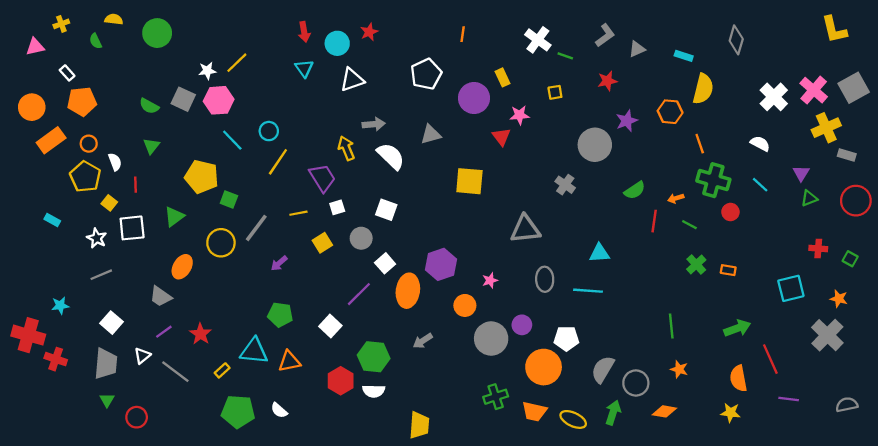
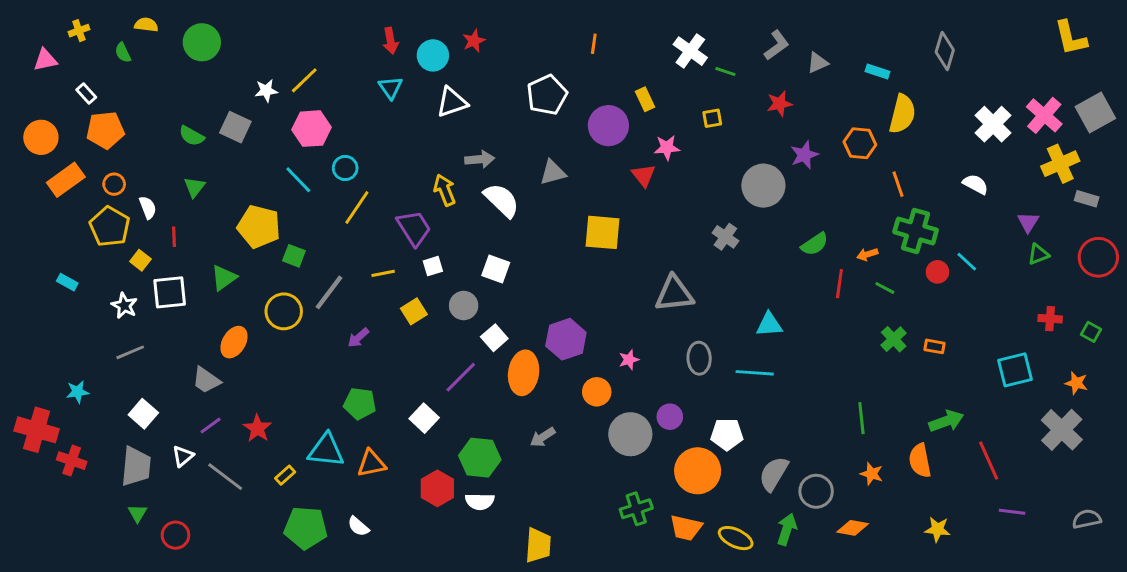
pink hexagon: (219, 100) -> (312, 129), moved
cyan line: (760, 185) -> (967, 262), moved
orange semicircle: (738, 378) -> (920, 461), moved

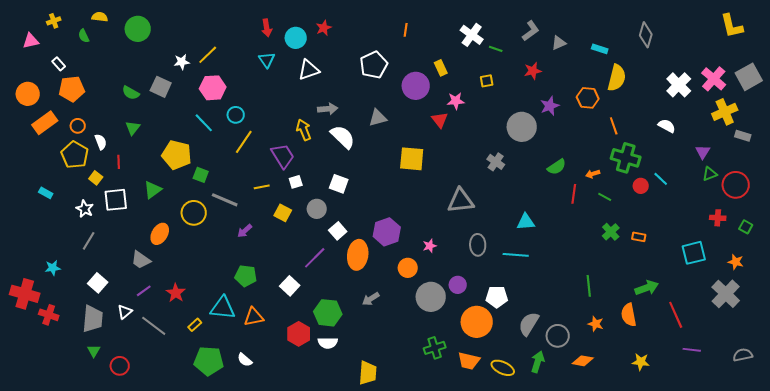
red circle: (1098, 257) -> (736, 185), moved
gray line: (329, 292) -> (225, 200), turned 76
yellow square: (414, 311) -> (283, 213), turned -30
gray line: (130, 352) -> (89, 241), turned -36

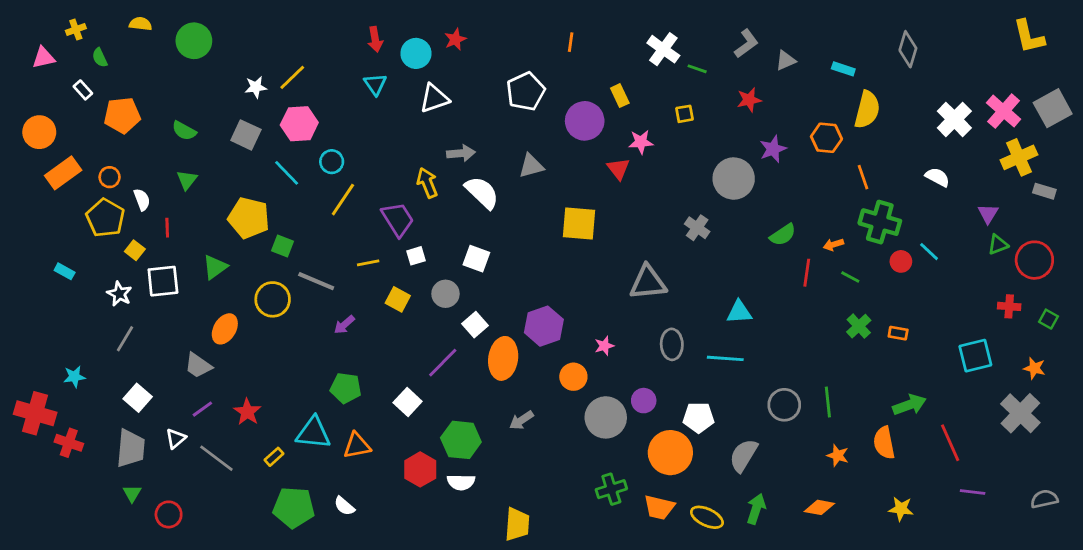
green semicircle: (84, 36) -> (100, 58), moved
gray square: (161, 87) -> (246, 135), moved
orange pentagon: (72, 89) -> (122, 115), moved
gray circle: (558, 336) -> (784, 405), moved

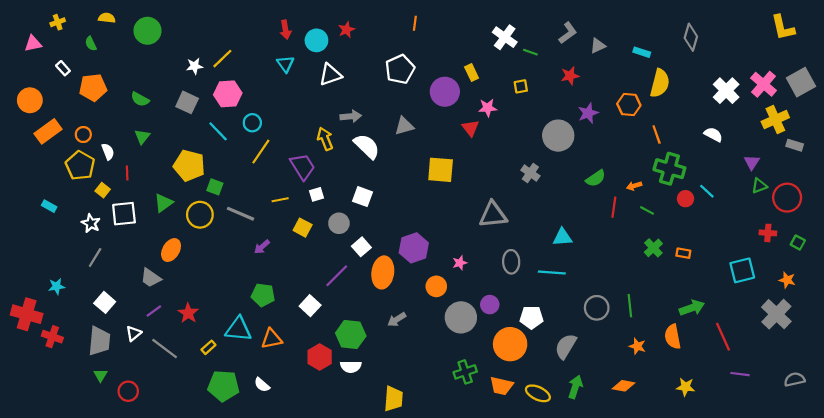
orange line: (571, 42) -> (415, 23), moved
green semicircle: (100, 58) -> (91, 44), moved
yellow circle: (273, 299) -> (200, 215), moved

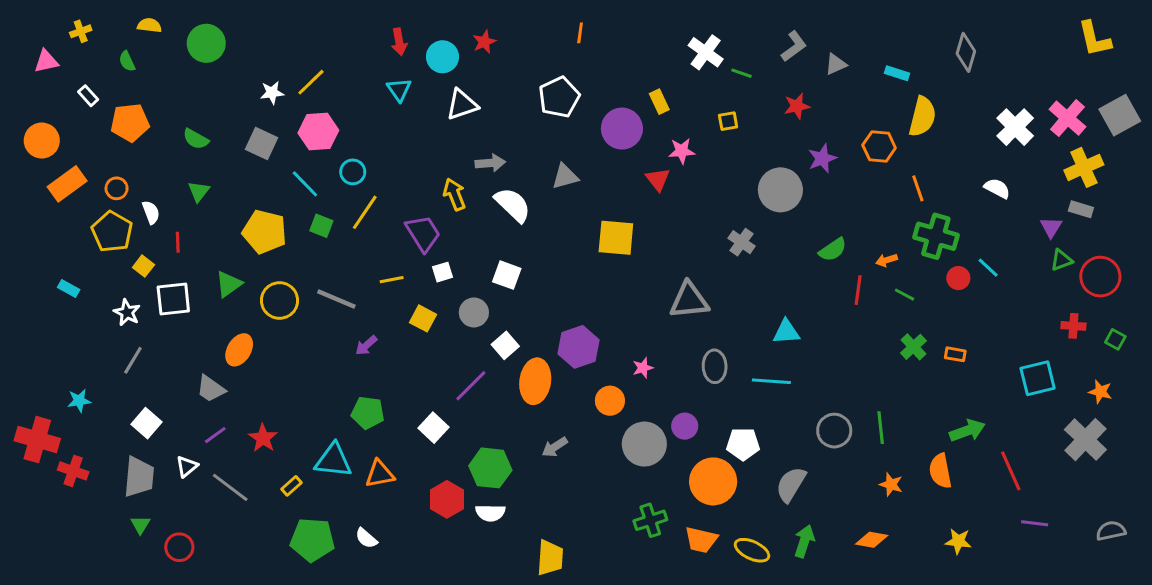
gray rectangle: (795, 145) -> (1081, 209), moved
green square: (215, 187) -> (321, 226), moved

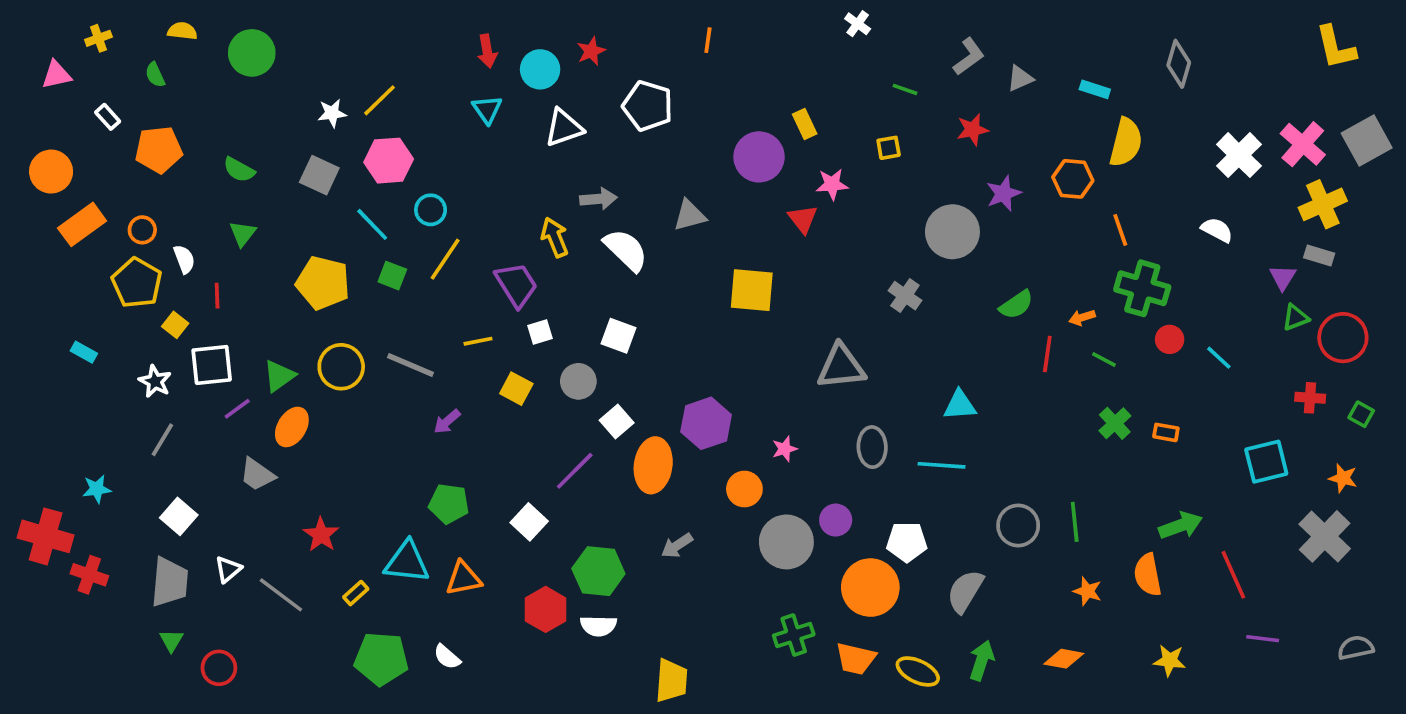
white cross: (706, 52) -> (858, 24), moved, size x0.6
white pentagon: (559, 97) -> (648, 106), moved, turned -30
cyan line: (988, 268) -> (1219, 358), moved
green triangle: (229, 284) -> (279, 376), moved
purple line: (215, 435) -> (237, 409), moved

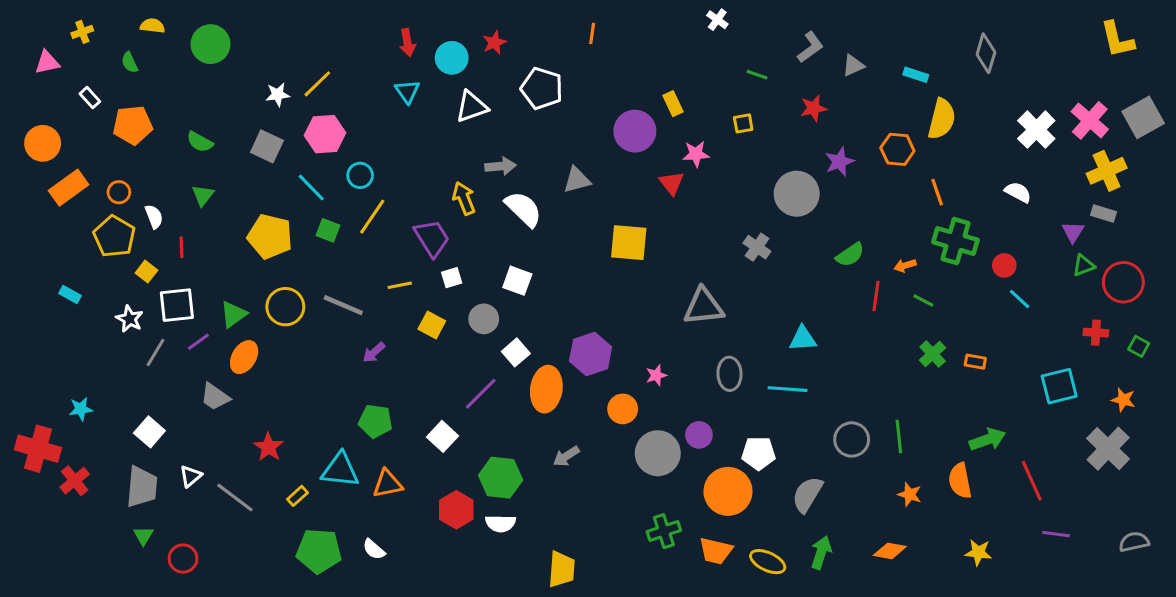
red circle: (1170, 339) -> (1004, 265), moved
gray line: (162, 440) -> (156, 352), moved
red cross: (89, 575) -> (75, 481), turned 32

